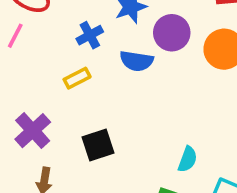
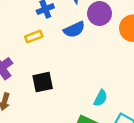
blue semicircle: (137, 61) -> (74, 29), turned -40

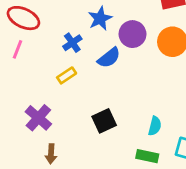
black square: (43, 82) -> (104, 121), moved

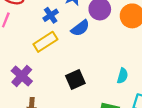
yellow rectangle: (67, 75) -> (45, 42), size x1.5
cyan semicircle: (155, 126) -> (123, 76), moved

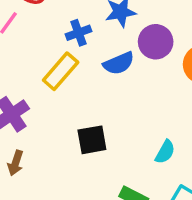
yellow rectangle: (45, 42) -> (61, 71), turned -30

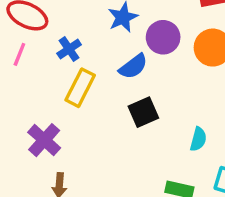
blue cross: (78, 33) -> (69, 49), moved
black square: (92, 140) -> (143, 112), moved

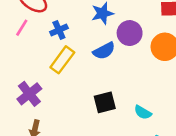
black square: (143, 112) -> (105, 102), moved
cyan semicircle: (198, 139) -> (143, 112), turned 96

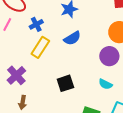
purple circle: (130, 33) -> (109, 56), moved
black square: (105, 102) -> (65, 83), moved

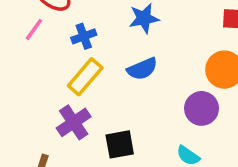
purple cross: (16, 75) -> (74, 122), moved

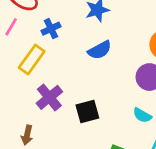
yellow rectangle: (85, 77) -> (32, 59), moved

